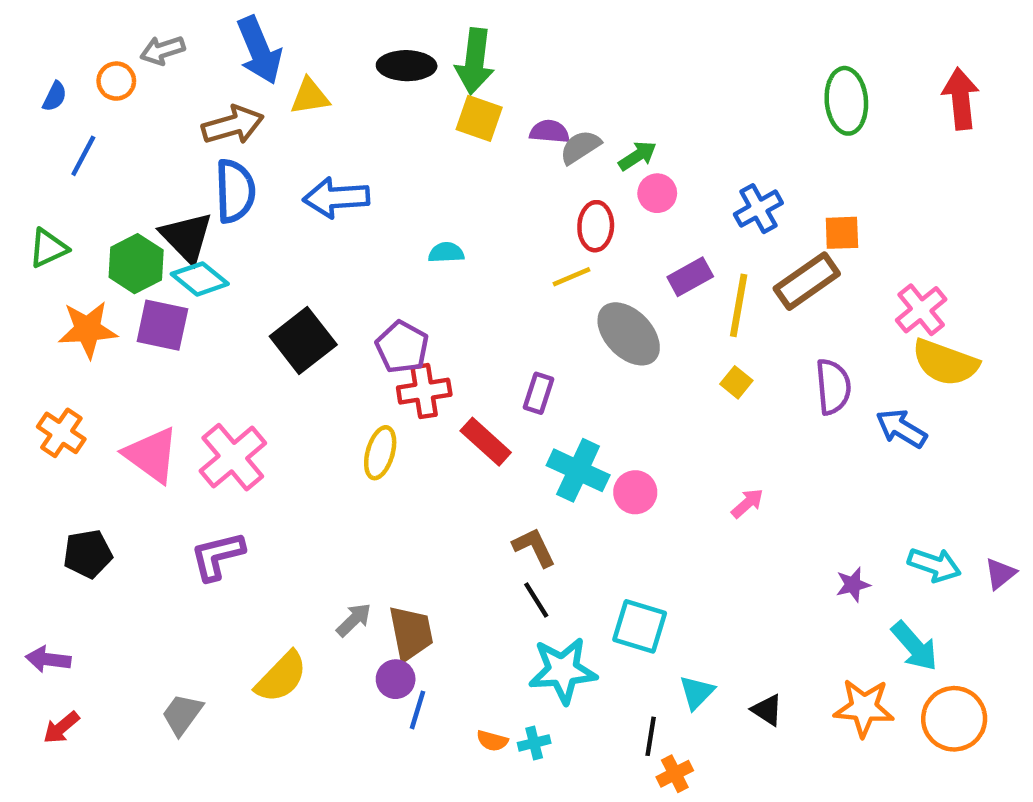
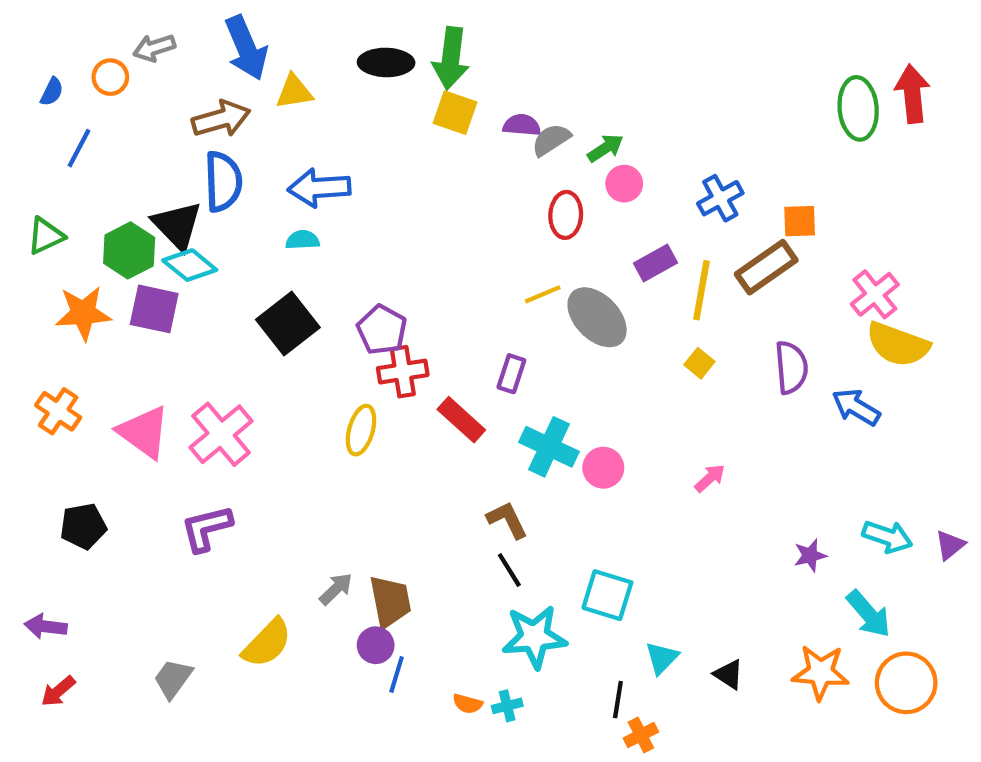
green ellipse: (846, 101) -> (858, 108), moved
cyan semicircle: (446, 253) -> (303, 240), moved
yellow line: (571, 277) -> (543, 294), moved

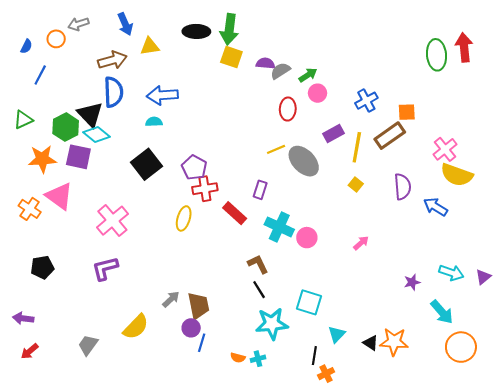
blue arrow: (246, 48) -> (125, 24), size x0.7
pink triangle: (144, 432) -> (59, 196), moved
orange star: (821, 672) -> (394, 342), moved

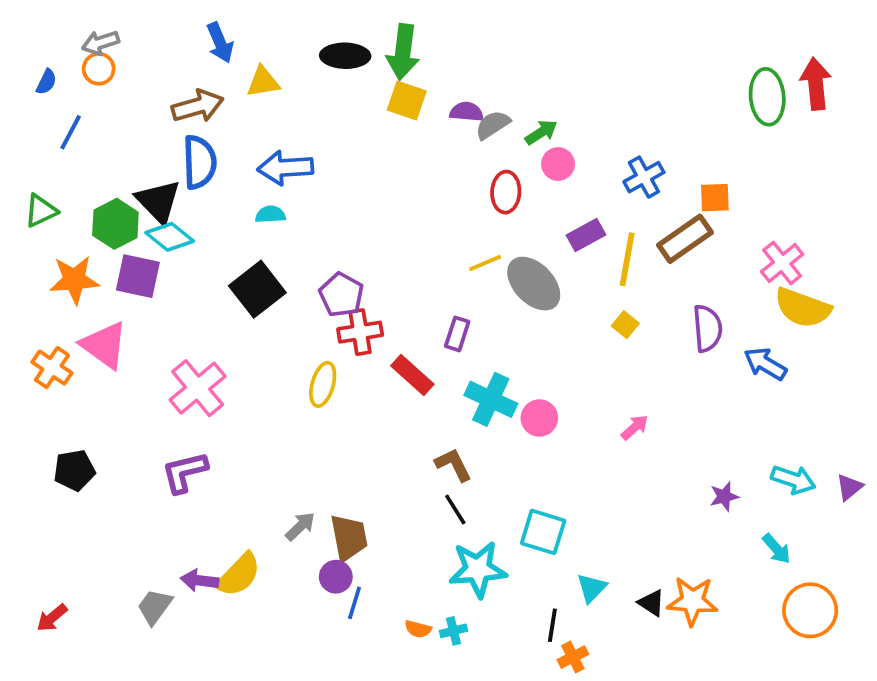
gray arrow: (78, 24) -> (101, 43), moved
cyan arrow: (442, 312) -> (776, 549), size x0.7
purple arrow: (23, 318) -> (199, 580), moved

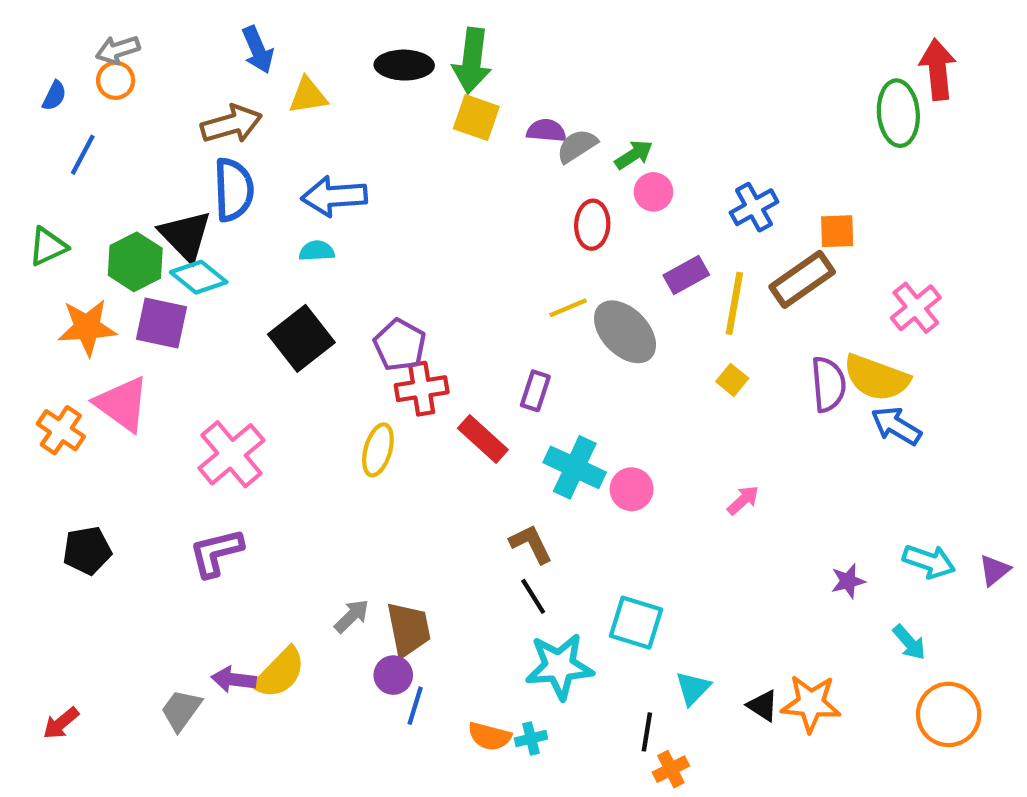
red arrow: (816, 84) -> (938, 69), moved
yellow semicircle: (803, 308) -> (876, 378), moved
orange semicircle: (418, 629) -> (489, 736), size x1.4

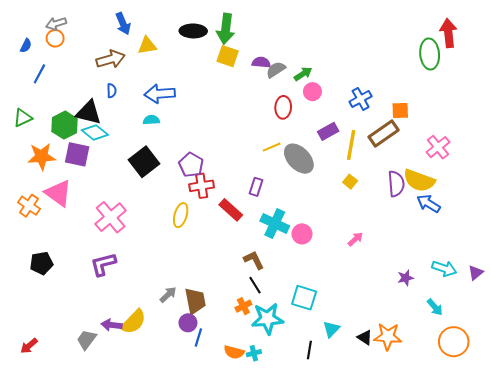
blue semicircle: (234, 190) -> (112, 91), size x0.5
black triangle: (186, 236) -> (89, 113), turned -32
orange cross: (671, 769) -> (243, 306), moved

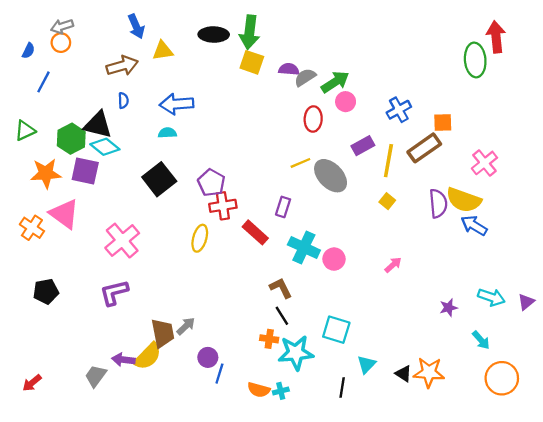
green arrow: (303, 74) -> (335, 82), size x1.4
brown trapezoid: (195, 301) -> (163, 333), moved
orange cross: (243, 306) -> (269, 339), turned 35

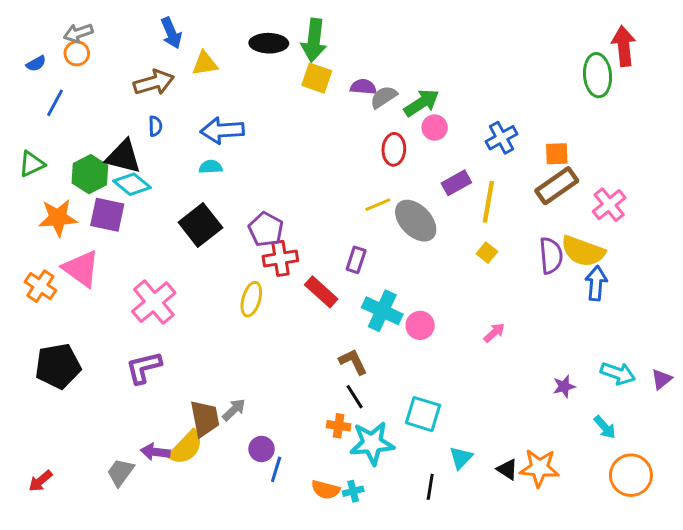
blue semicircle: (28, 51) -> (36, 64), turned 35
brown rectangle: (424, 148) -> (557, 186), moved
blue arrow: (474, 225) -> (596, 283), turned 64
black pentagon: (46, 291) -> (58, 366), size x1.4

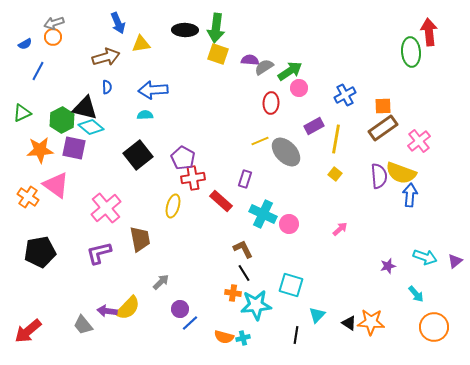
brown trapezoid: (205, 418) -> (140, 239), moved
blue line: (276, 469) -> (190, 323), turned 30
gray trapezoid: (120, 472) -> (83, 325), turned -75
red arrow: (40, 481) -> (28, 331), size x1.6

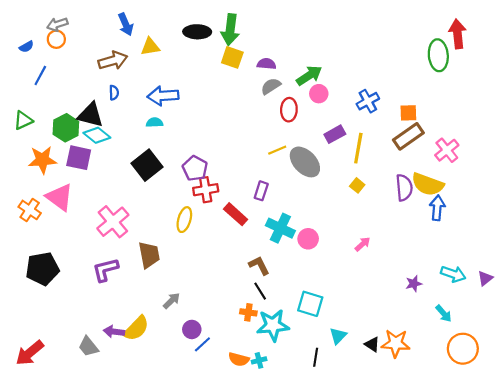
gray semicircle: (264, 67) -> (271, 86), moved

